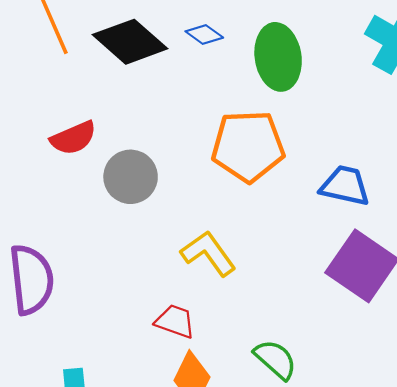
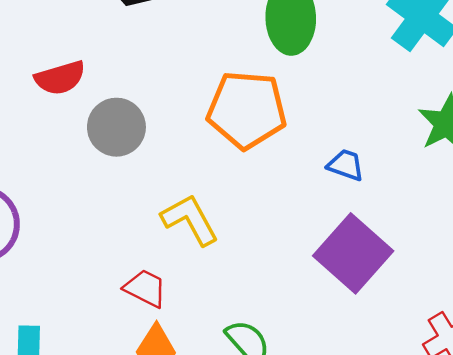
blue trapezoid: (345, 186) -> (346, 165), size x0.7

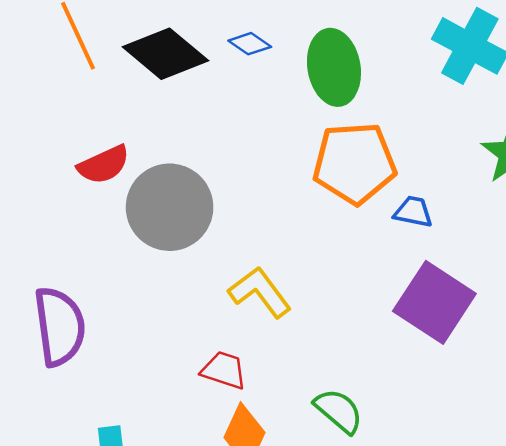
orange pentagon: (247, 110) -> (354, 163), moved
gray circle: (116, 127) -> (170, 207), size x1.4

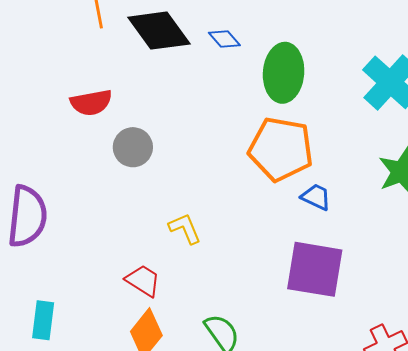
gray circle: (170, 207) -> (133, 147), size x0.6
yellow L-shape: (260, 292) -> (185, 229), size x0.7
purple square: (434, 302) -> (315, 269), turned -38

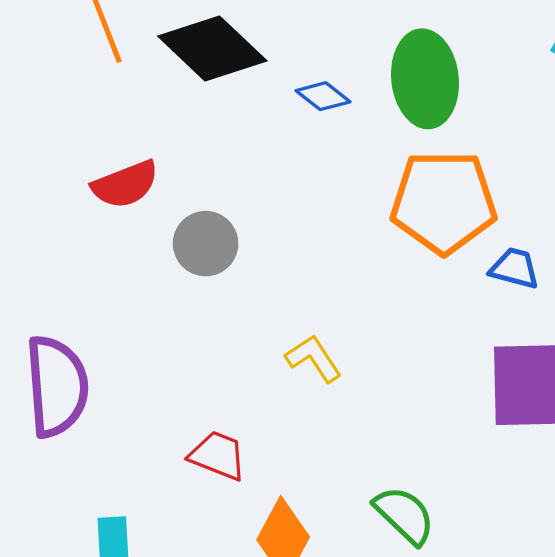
blue diamond: (224, 39) -> (323, 96), moved
red trapezoid: (143, 281) -> (218, 456), moved

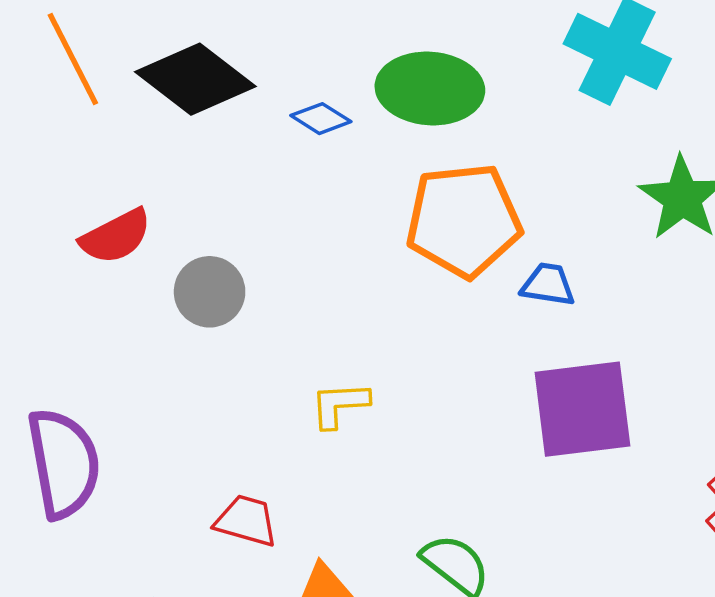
green ellipse: (425, 79) -> (430, 89), turned -74
yellow L-shape: (314, 358) -> (340, 405), turned -54

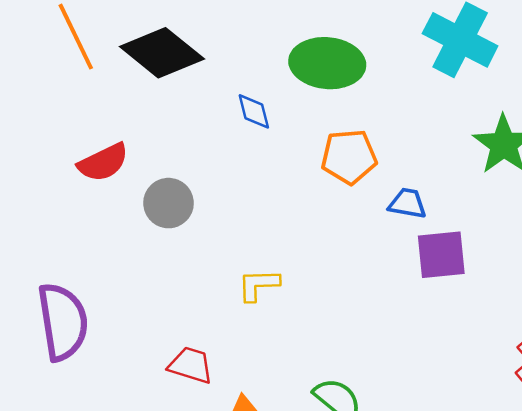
blue diamond: (321, 119) -> (254, 111), moved, turned 42
orange pentagon: (464, 220) -> (349, 157), size x0.7
purple square: (582, 409) -> (441, 255), moved, size x0.7

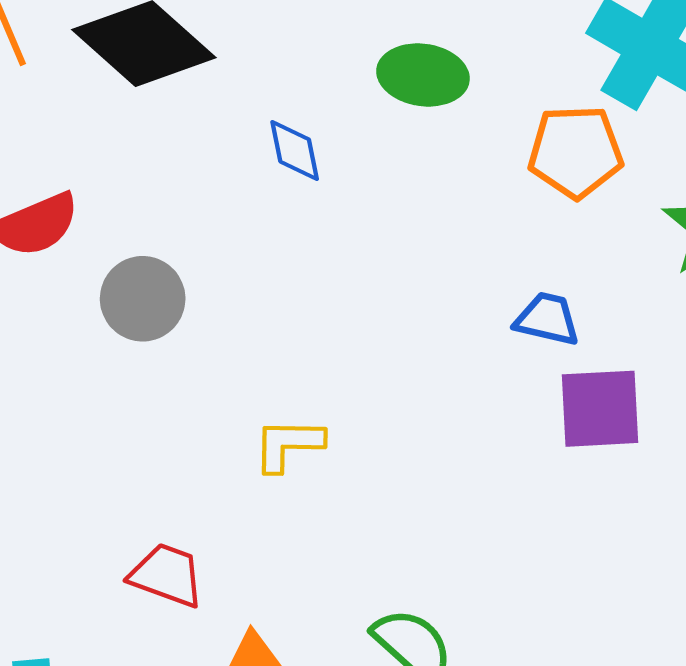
green ellipse: (327, 63) -> (423, 75), size x0.7
orange pentagon: (349, 157) -> (575, 152), moved

